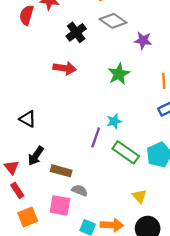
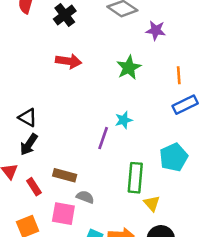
black cross: (76, 32) -> (65, 15), moved
green rectangle: (126, 152) -> (135, 178), moved, turned 60
black arrow: (36, 156) -> (29, 144), moved
red rectangle: (17, 190) -> (34, 187), moved

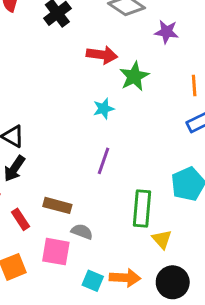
red arrow: (69, 61) -> (102, 55), moved
cyan star: (124, 120) -> (103, 109), moved

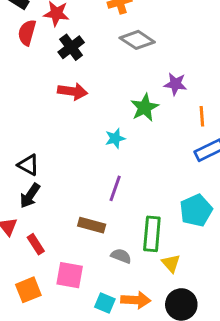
purple star: (167, 32) -> (175, 84), moved
red arrow: (102, 55) -> (73, 91), moved
brown rectangle: (57, 205) -> (92, 225), moved
gray semicircle: (82, 232) -> (121, 256), moved

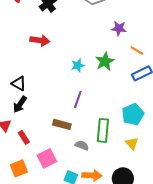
red arrow: (73, 91) -> (40, 40), moved
green star: (145, 108) -> (105, 61), moved
orange line: (202, 116) -> (137, 50), turned -56
yellow triangle: (171, 263) -> (132, 143), moved
pink square: (70, 275) -> (47, 158), turned -36

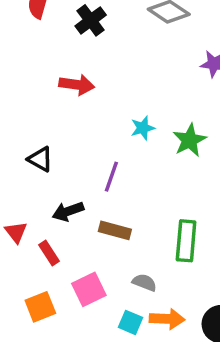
green star: (105, 61) -> (190, 140), moved
purple line: (78, 99) -> (111, 177), moved
black arrow: (20, 104) -> (68, 211), moved, turned 36
gray semicircle: (82, 145) -> (144, 282), moved

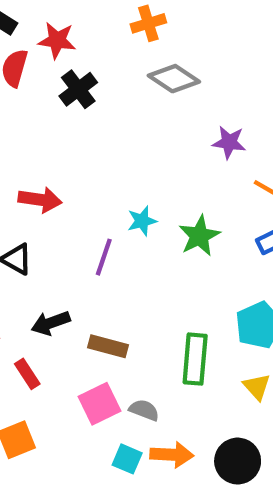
red arrow: (77, 85) -> (40, 200), moved
purple line: (111, 177) -> (104, 257), moved
pink square: (89, 289) -> (100, 404), moved

